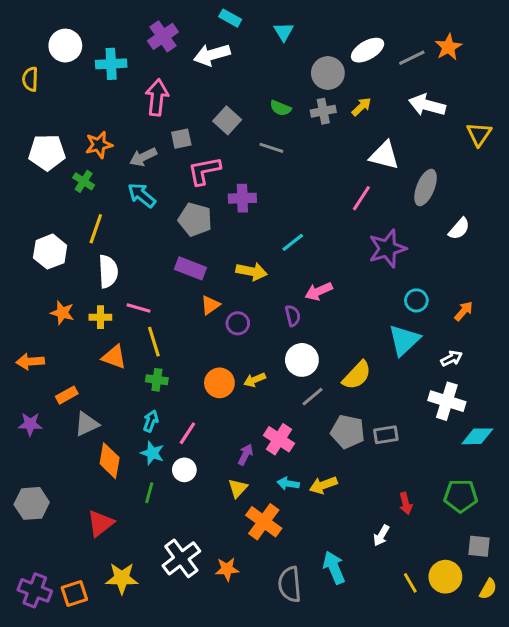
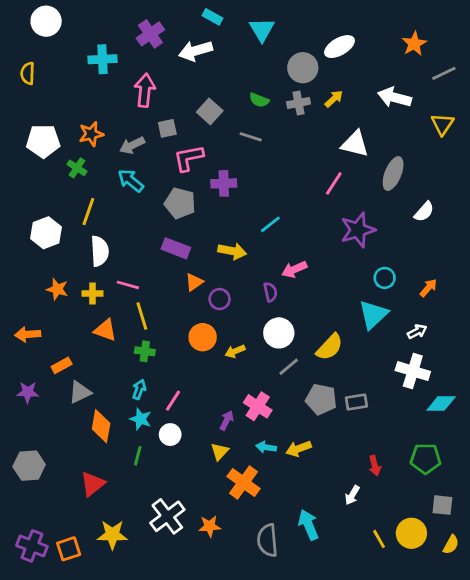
cyan triangle: (284, 32) -> (262, 30), size x1.4
white circle: (65, 46) -> (46, 21), moved
gray line: (412, 58) -> (444, 73), moved
orange circle: (219, 383) -> (203, 337), moved

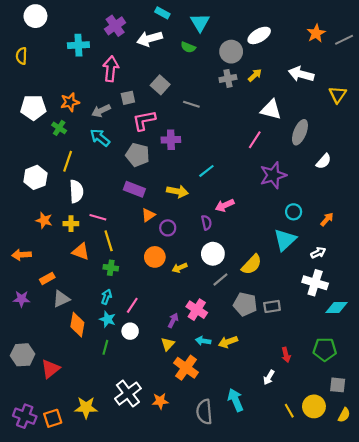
gray line: (444, 73) -> (344, 40), moved
green semicircle: (259, 100) -> (188, 47), moved
red triangle: (93, 484) -> (51, 369), moved

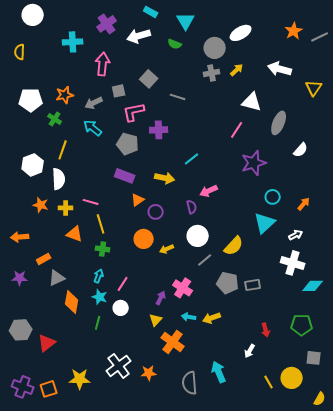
white semicircle: (76, 191) -> (59, 179), moved
yellow semicircle: (344, 415) -> (320, 399), moved

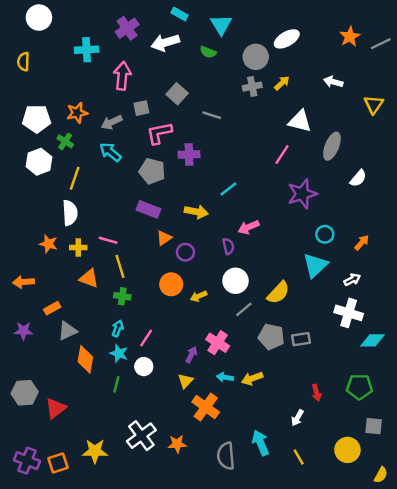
white arrow: (280, 69) -> (333, 82), size x0.7
white hexagon: (33, 165) -> (39, 162), moved
yellow line: (269, 382) -> (299, 457), moved

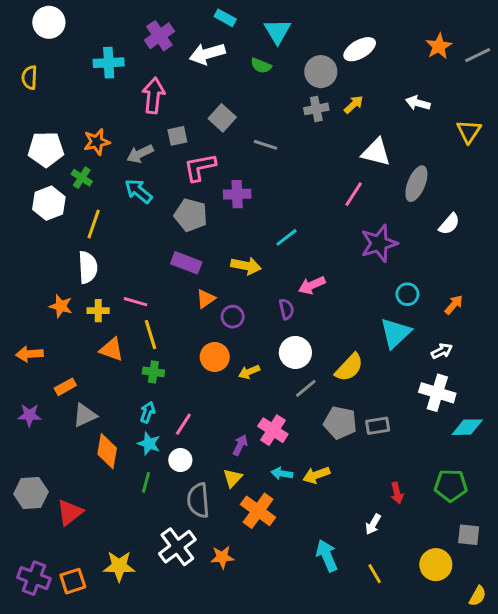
gray semicircle: (226, 456) -> (198, 500), moved

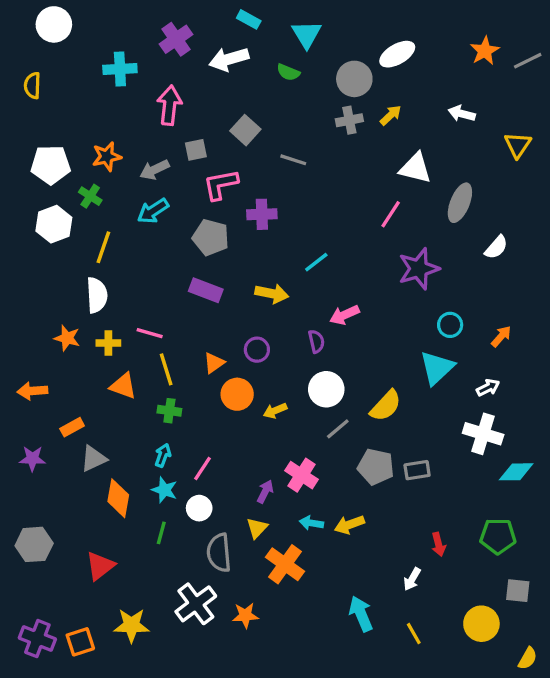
cyan arrow: (139, 191) -> (153, 211), turned -72
orange triangle: (206, 299) -> (214, 363), moved
red triangle: (70, 512) -> (100, 566), moved

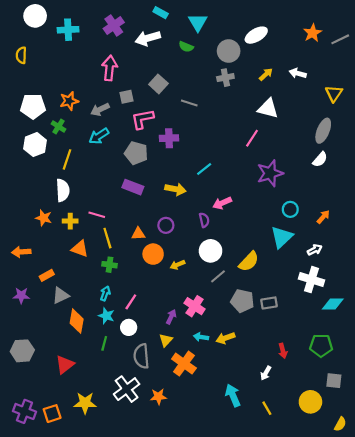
cyan cross: (120, 69) -> (68, 30), moved
yellow arrow: (391, 115) -> (266, 74), moved
gray ellipse: (460, 203) -> (323, 131), moved
orange triangle: (214, 363) -> (138, 234), turned 32

